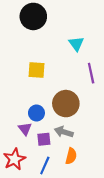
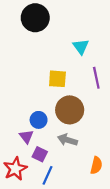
yellow square: (36, 70) -> (57, 79), moved
purple square: (44, 139) -> (40, 154), moved, turned 32
orange semicircle: (71, 156) -> (96, 165), moved

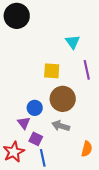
black circle: (35, 18) -> (17, 16), moved
blue line: (47, 175) -> (43, 158), turned -36

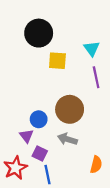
black circle: (17, 16) -> (39, 33), moved
cyan triangle: (73, 42) -> (92, 49), moved
yellow square: (52, 71) -> (57, 61), moved

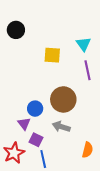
black circle: (39, 33) -> (16, 30), moved, size x0.7

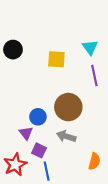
black circle: (16, 30) -> (13, 50), moved

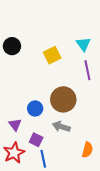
yellow square: (56, 59) -> (52, 55), turned -30
purple triangle: (26, 133) -> (15, 125), moved

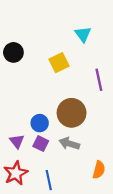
cyan triangle: (83, 44) -> (83, 34), moved
purple square: (36, 140) -> (41, 144), moved

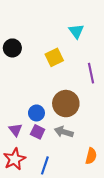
blue line: (49, 180) -> (45, 165), turned 30

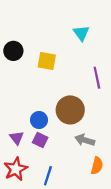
yellow square: (54, 57) -> (47, 61), moved, turned 36
gray arrow: (64, 132) -> (85, 140), moved

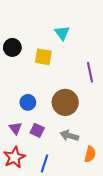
cyan triangle: (81, 33) -> (62, 33), moved
blue circle: (39, 120) -> (28, 102), moved
gray arrow: (85, 140) -> (69, 136), moved

